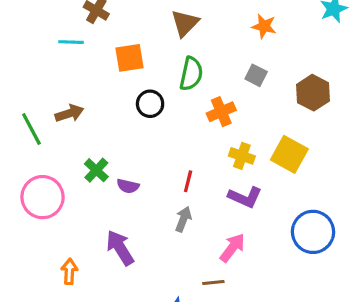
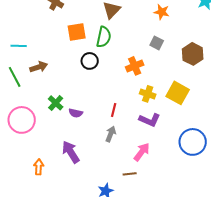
cyan line: (71, 42) -> (19, 46), moved
green semicircle: (191, 74) -> (104, 37), moved

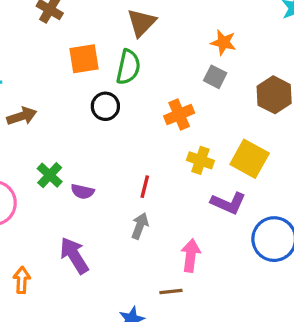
orange star: (162, 12) -> (223, 42), moved
purple L-shape: (150, 120) -> (228, 203), moved
pink arrow: (142, 152) -> (191, 255), turned -30

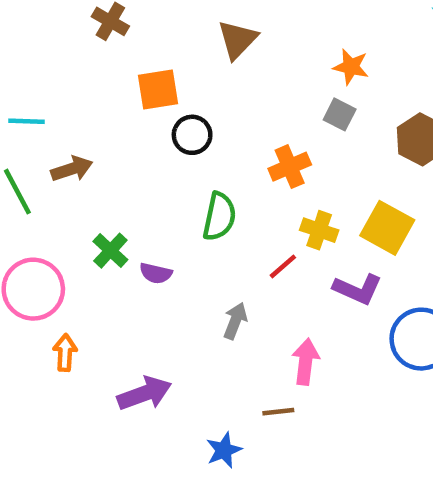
green semicircle: (128, 67) -> (219, 217), moved
black circle: (105, 106) -> (192, 135), moved
red line: (145, 187) -> (283, 266), moved, turned 35
purple arrow: (74, 255) -> (144, 393), moved, turned 102
orange arrow: (22, 280) -> (65, 353), moved

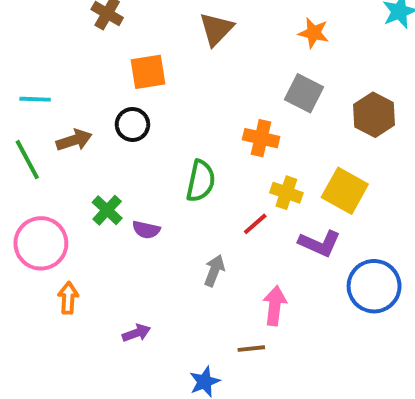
orange star: (351, 67) -> (314, 33), moved
gray square: (340, 114) -> (304, 93), size x1.4
black circle: (192, 135) -> (132, 124), moved
orange cross: (290, 167) -> (261, 138), turned 36
purple arrow: (144, 393) -> (136, 333), size x0.6

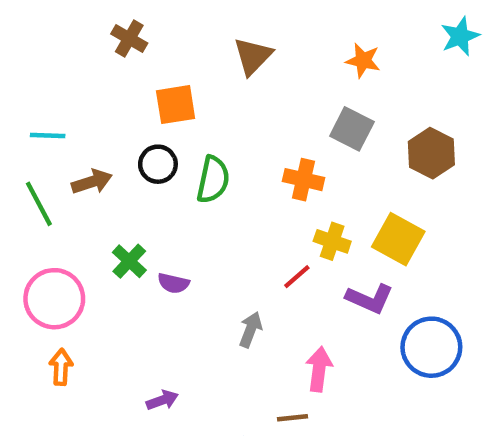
green semicircle: (201, 181) -> (213, 180), moved
orange arrow: (68, 298) -> (61, 367), moved

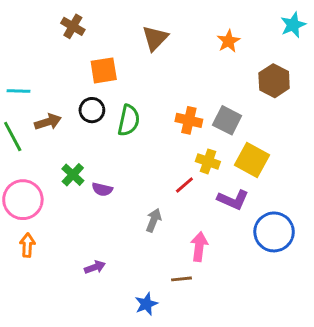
orange star: (363, 61) -> (229, 41), turned 30
gray square: (352, 129) -> (227, 120), moved
brown hexagon: (431, 153) -> (274, 81), moved

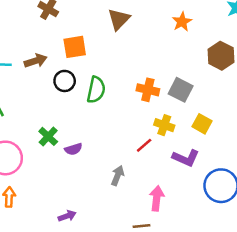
brown arrow: (48, 122) -> (36, 61), moved
yellow square: (252, 160) -> (202, 124), size x0.7
purple semicircle: (102, 189) -> (73, 149), turned -30

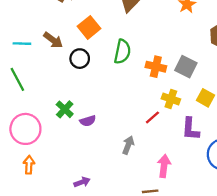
orange square: (75, 47) -> (89, 27), turned -30
brown arrow: (36, 61) -> (53, 40), turned 54
green semicircle: (96, 90) -> (122, 52), moved
purple L-shape: (186, 158) -> (190, 129), turned 70

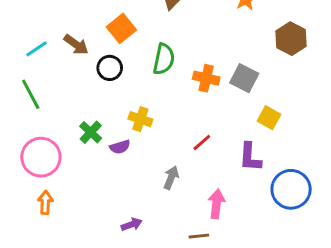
cyan line: (22, 44) -> (37, 49), turned -36
yellow cross: (171, 99) -> (140, 119), moved
purple arrow: (82, 182) -> (132, 224), moved

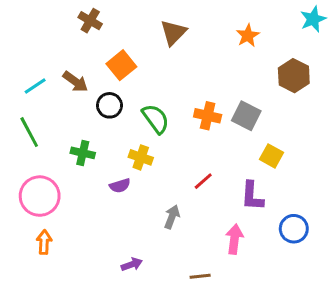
green semicircle: (164, 59) -> (156, 119), moved, turned -48
green cross: (91, 132) -> (83, 153), moved, turned -30
blue circle: (291, 189) -> (294, 229), size x0.7
pink arrow: (216, 204) -> (234, 239), moved

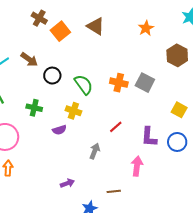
brown triangle: (173, 33) -> (96, 26), turned -42
orange square: (121, 65) -> (60, 31), moved
yellow square: (272, 156) -> (179, 110), moved
blue circle: (294, 229) -> (177, 142), moved

